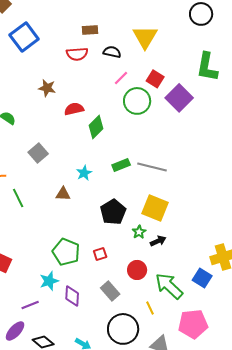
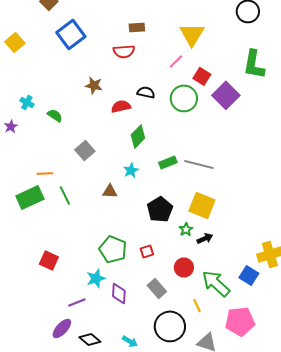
black semicircle: (112, 52) -> (146, 92), moved
pink line: (121, 78) -> (176, 61), moved
green diamond: (96, 127) -> (138, 136), moved

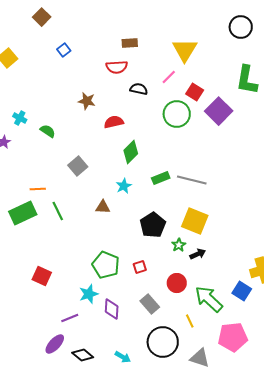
blue square: (71, 34) -> (64, 50), size x0.5
black semicircle: (146, 92) -> (139, 89), moved

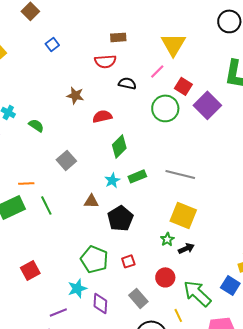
green rectangle: (161, 178) -> (137, 176), moved
black pentagon: (153, 225) -> (120, 218), moved
red square: (42, 276) -> (30, 270), turned 36

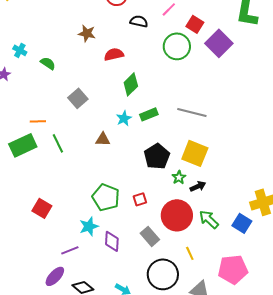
black pentagon: (120, 218) -> (157, 156), moved
red square: (30, 270) -> (42, 208), turned -30
red circle: (165, 277) -> (177, 215), size x1.6
green arrow: (197, 293) -> (209, 219), moved, size x0.7

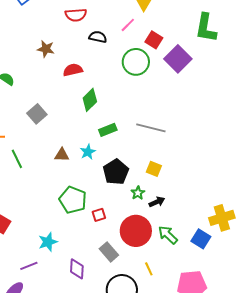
cyan star: (124, 118) -> (88, 152), moved
yellow square: (195, 153) -> (154, 169), size x0.6
green pentagon: (106, 197) -> (73, 200), moved
purple diamond: (112, 241) -> (77, 269), moved

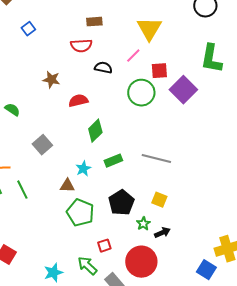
red square: (154, 40) -> (159, 71), turned -36
cyan star: (88, 152) -> (83, 169), moved
green pentagon: (73, 200) -> (80, 213), moved
green arrow: (168, 235) -> (87, 266), moved

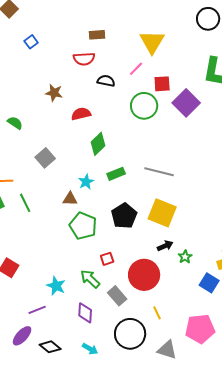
yellow square: (159, 200) -> (162, 213), size x1.8
green star: (143, 224) -> (185, 257), moved
cyan star: (53, 273) -> (56, 286), turned -30

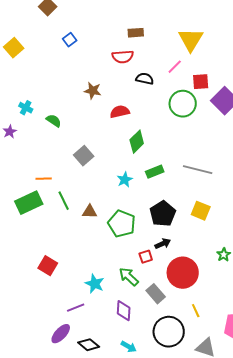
brown triangle: (70, 199) -> (90, 212), moved
yellow square: (162, 213) -> (201, 211), size x0.7
black arrow: (165, 246) -> (163, 244), moved

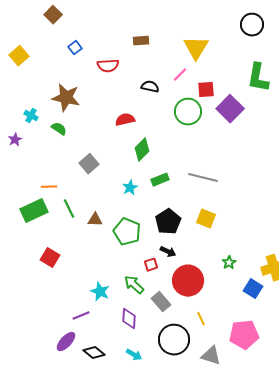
red semicircle: (123, 57) -> (108, 66), moved
brown star: (93, 91) -> (66, 98), moved, size x1.6
black arrow: (163, 244) -> (168, 252), turned 49
red square: (48, 266) -> (50, 258), moved

